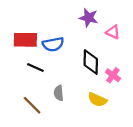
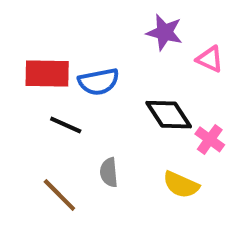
black diamond: (91, 62) -> (169, 115), turned -35

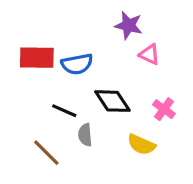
pink triangle: (210, 59) -> (149, 54), moved
black diamond: (169, 115) -> (112, 101), moved
black line: (66, 125) -> (64, 111), moved

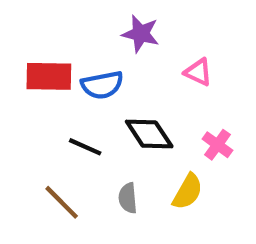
purple star: (129, 25) -> (141, 34), moved
gray semicircle: (85, 135) -> (128, 198), moved
yellow semicircle: (141, 145) -> (188, 192), turned -84

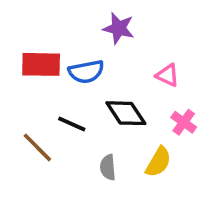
pink triangle: (198, 72) -> (167, 75), moved
brown line: (62, 202) -> (37, 147), moved

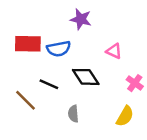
pink cross: (184, 122) -> (135, 83), moved
yellow semicircle: (158, 162) -> (125, 116), moved

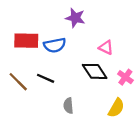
black diamond: (86, 77) -> (95, 71), moved
brown line: (26, 100) -> (18, 82), moved

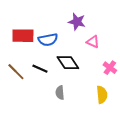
purple star: (75, 18) -> (77, 22), moved
black diamond: (95, 71) -> (68, 63), moved
yellow semicircle: (116, 108) -> (102, 95), turned -36

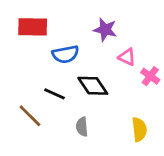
red rectangle: (23, 36) -> (33, 27), moved
pink cross: (110, 68) -> (150, 76), moved
brown line: (16, 72) -> (30, 116), moved

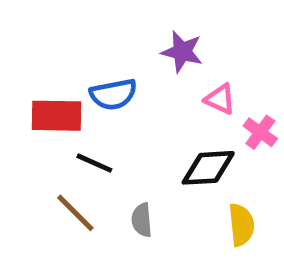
red rectangle: (33, 27) -> (56, 116), moved
black diamond: (93, 86) -> (208, 168), moved, turned -60
brown line: (30, 116) -> (75, 213), moved

